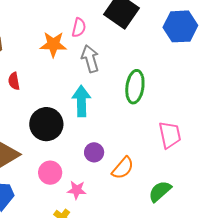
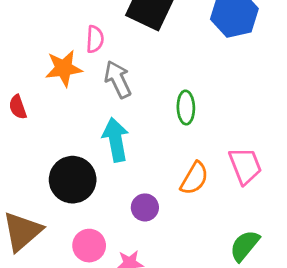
red semicircle: (14, 81) -> (18, 107), moved
green ellipse: (135, 87) -> (186, 108), size x0.7
orange semicircle: (123, 168) -> (194, 178), moved

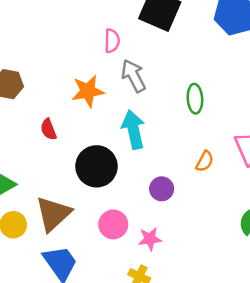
orange star: (64, 68) -> (88, 91), moved
red semicircle: (18, 107) -> (48, 129), moved
orange semicircle: (194, 178) -> (205, 161), size x0.7

